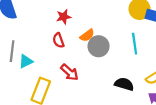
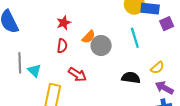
red semicircle: (58, 40) -> (62, 46), turned -144
cyan triangle: (26, 61) -> (34, 70), turned -40

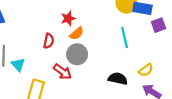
red star: (64, 23) -> (68, 18), moved
gray circle: (101, 46) -> (77, 54), moved

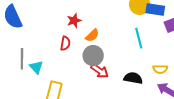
red star: (68, 18) -> (74, 21), moved
yellow semicircle: (146, 70) -> (160, 69), turned 40
red arrow: (62, 72) -> (100, 71), moved

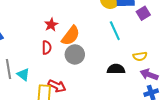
orange semicircle: (92, 35) -> (71, 36), size x1.5
red arrow: (100, 71) -> (57, 86), moved

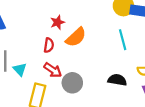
gray circle: (75, 54) -> (72, 83), moved
red arrow: (57, 86) -> (53, 70), moved

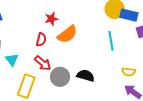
black semicircle: (117, 80) -> (86, 76), moved

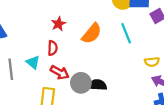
orange semicircle: (67, 34) -> (92, 33), moved
cyan triangle: (12, 60) -> (33, 62), moved
black semicircle: (86, 76) -> (97, 85), moved

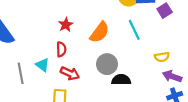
gray circle: (81, 83) -> (107, 64), moved
black semicircle: (97, 85) -> (121, 80), moved

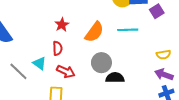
cyan line: (134, 30) -> (128, 30), turned -66
yellow semicircle: (162, 57) -> (163, 55), moved
gray line: (21, 73) -> (18, 71), turned -36

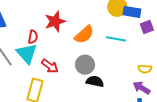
red star: (62, 25) -> (55, 21), size x1.5
red semicircle: (58, 48) -> (33, 37), moved
cyan triangle: (39, 63) -> (27, 53), size x1.6

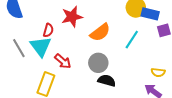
cyan line: (116, 39) -> (132, 40), turned -72

